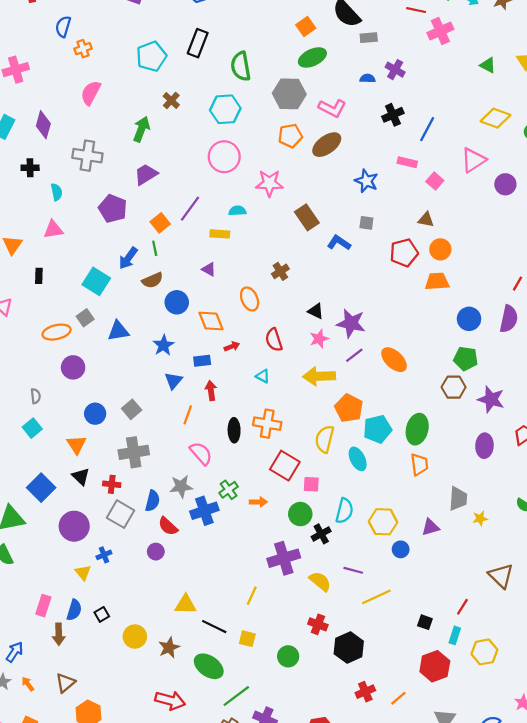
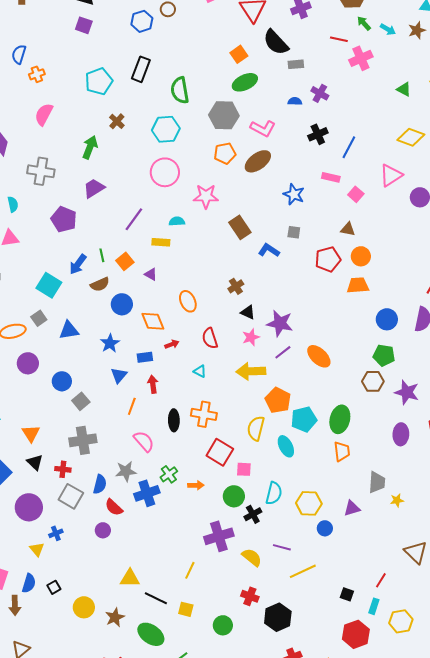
orange square: (160, 223) -> (125, 261), moved
brown cross: (280, 271) -> (236, 286), moved
blue circle: (95, 414) -> (62, 381), moved

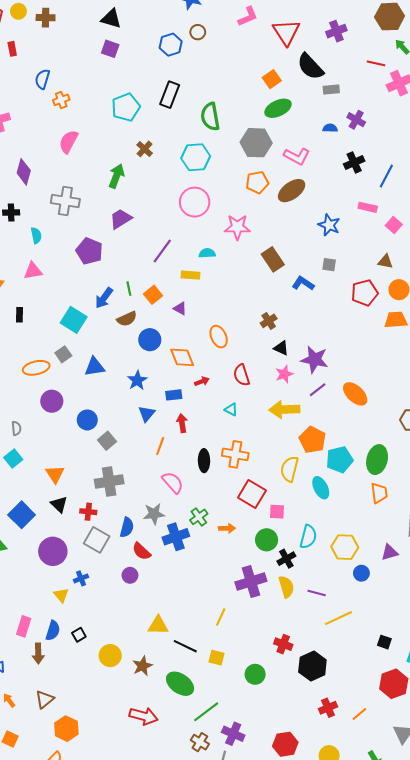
yellow semicircle: (252, 557) -> (286, 587), moved, turned 35

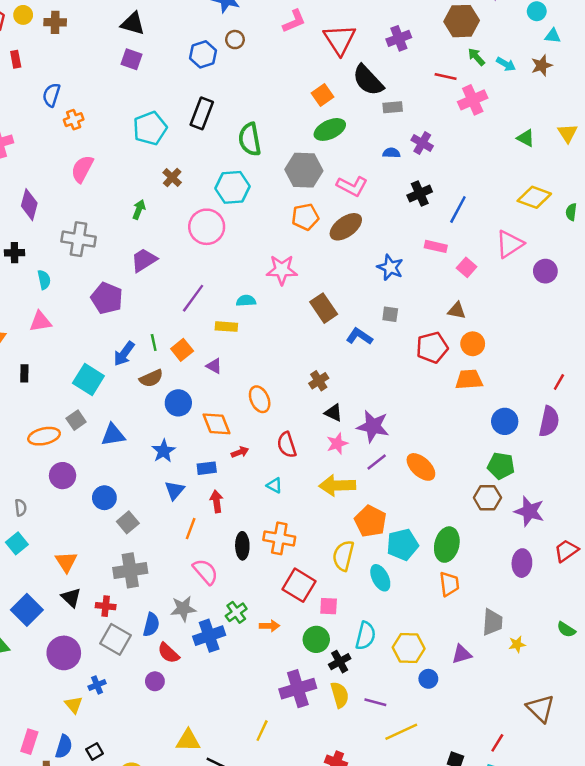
green arrow: (116, 176) -> (139, 210), size x0.7
pink circle: (195, 202) -> (207, 227), moved

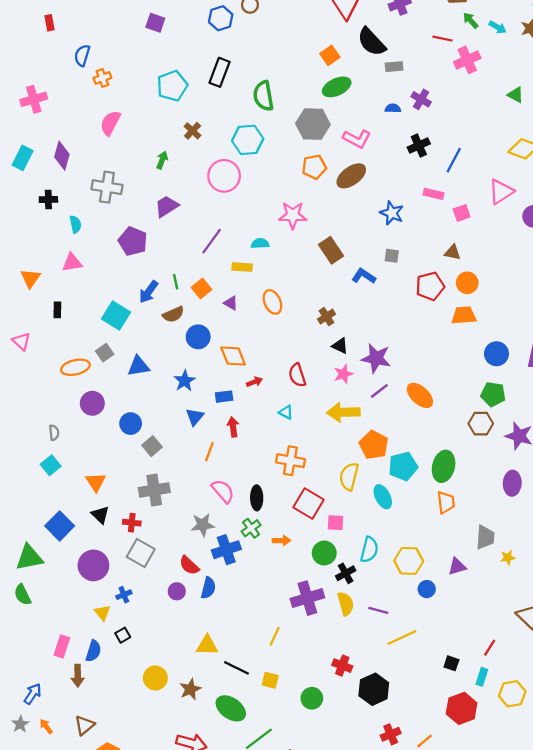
pink square: (467, 267) -> (462, 213), turned 30
orange ellipse: (260, 399) -> (272, 302), moved
black ellipse: (242, 546) -> (257, 498), moved
blue semicircle: (151, 625) -> (208, 588), moved
black square: (95, 751) -> (123, 635), moved

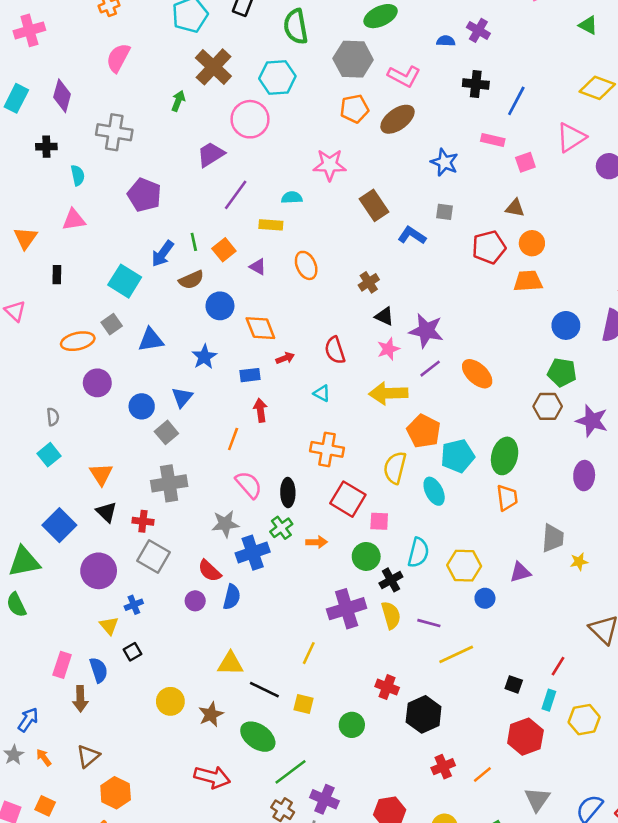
brown cross: (193, 131) -> (213, 67), size x1.8
black cross: (419, 145) -> (476, 84), turned 30
purple trapezoid: (167, 206) -> (211, 154), moved
blue triangle: (195, 417) -> (182, 397), moved
blue semicircle: (93, 651) -> (99, 670), turned -35

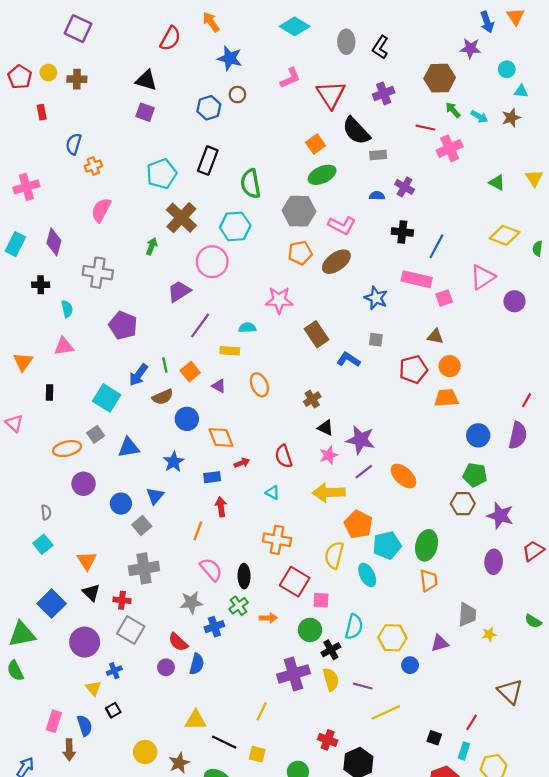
pink rectangle: (493, 140) -> (417, 279), size x1.5
blue cross: (253, 553) -> (214, 627), size x0.7

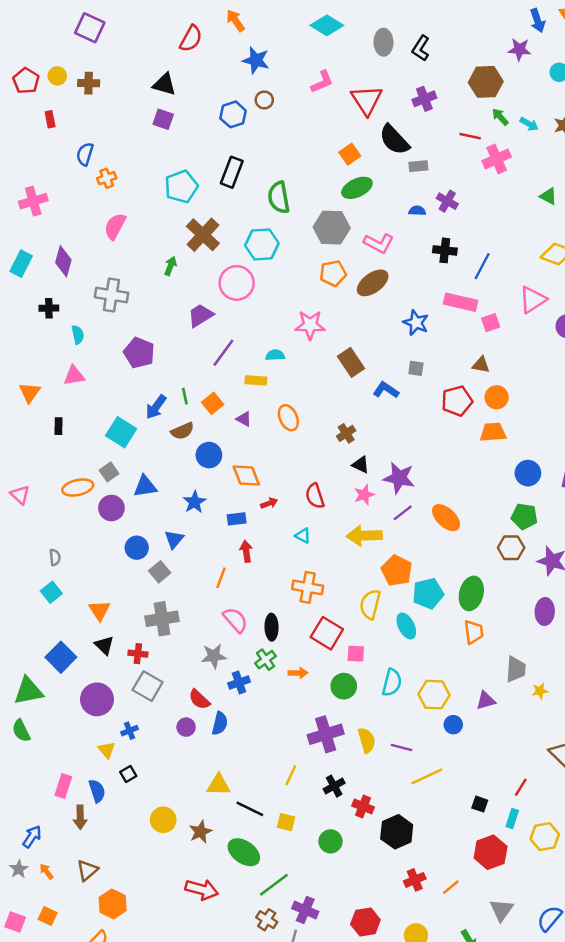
pink triangle: (14, 423) -> (20, 495), moved
purple circle: (84, 484) -> (111, 508), moved
black cross: (331, 650) -> (334, 786), moved

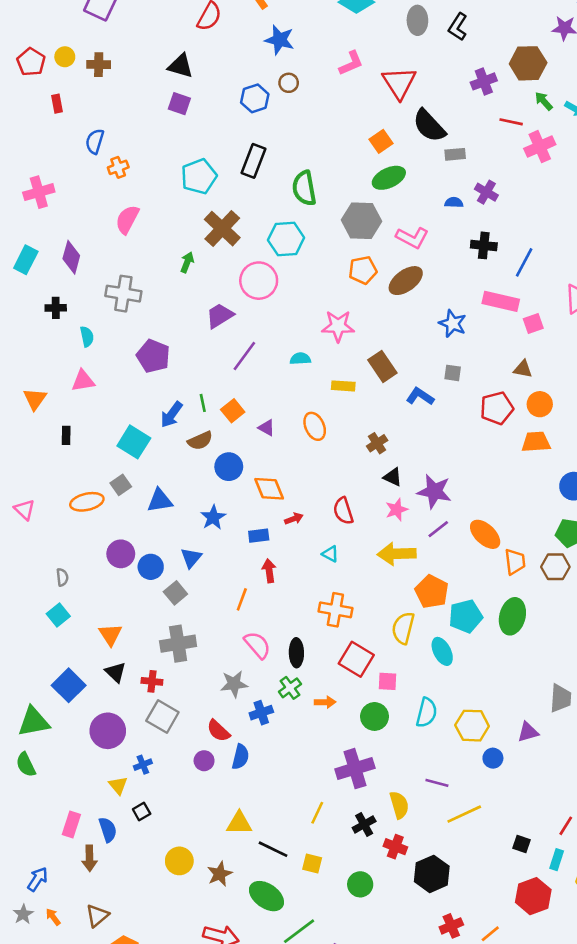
purple cross: (424, 99) -> (484, 81), moved
yellow rectangle: (256, 380) -> (343, 386), moved
purple circle: (111, 508) -> (121, 554), moved
orange trapezoid: (474, 632) -> (515, 562), moved
yellow semicircle: (367, 740) -> (399, 805), moved

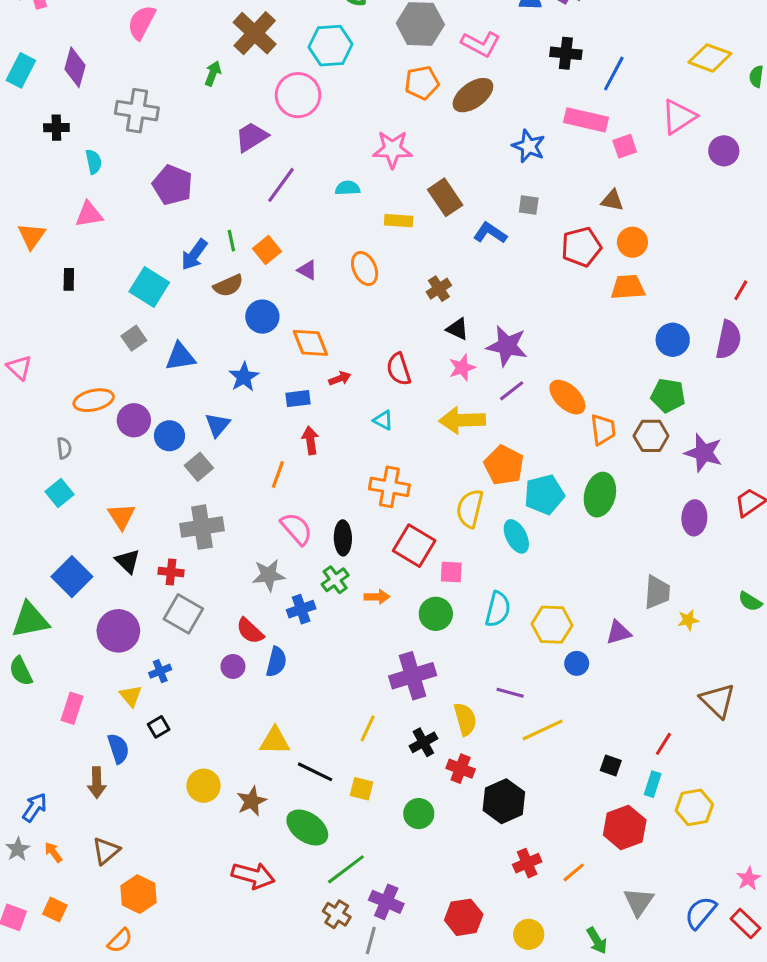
orange ellipse: (87, 502) -> (94, 400), moved
pink rectangle: (71, 824) -> (72, 708), moved

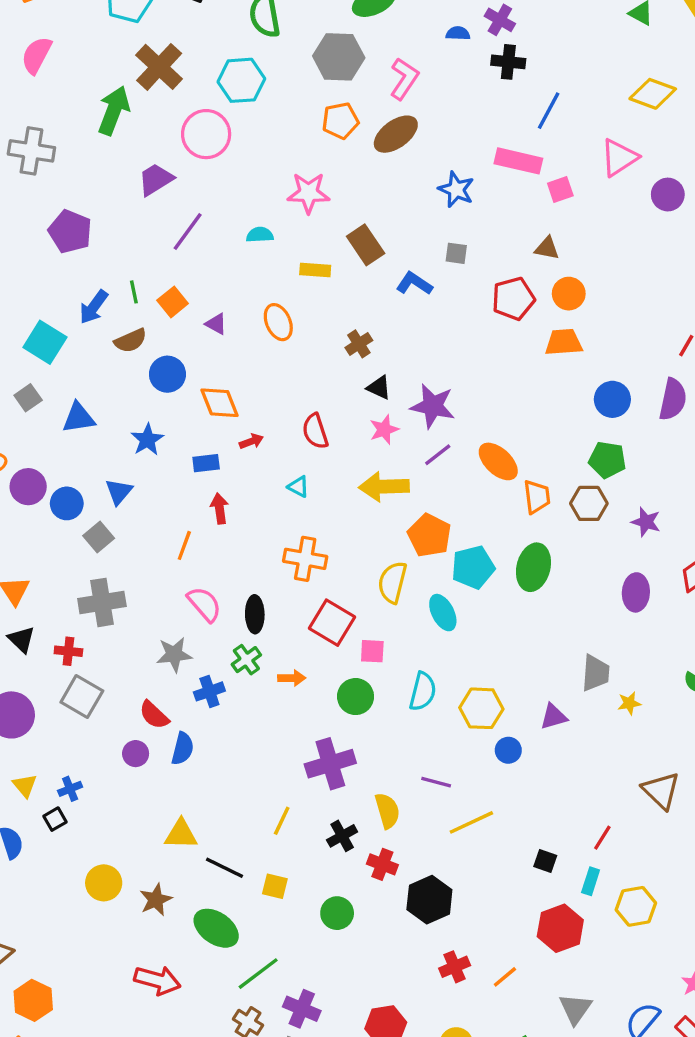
pink L-shape: (481, 44) -> (404, 79), turned -84
black cross: (566, 53) -> (508, 62), moved
green arrow: (213, 73) -> (114, 111), size x1.8
purple star: (704, 453) -> (646, 522), size x0.7
blue cross: (160, 671) -> (70, 789), moved

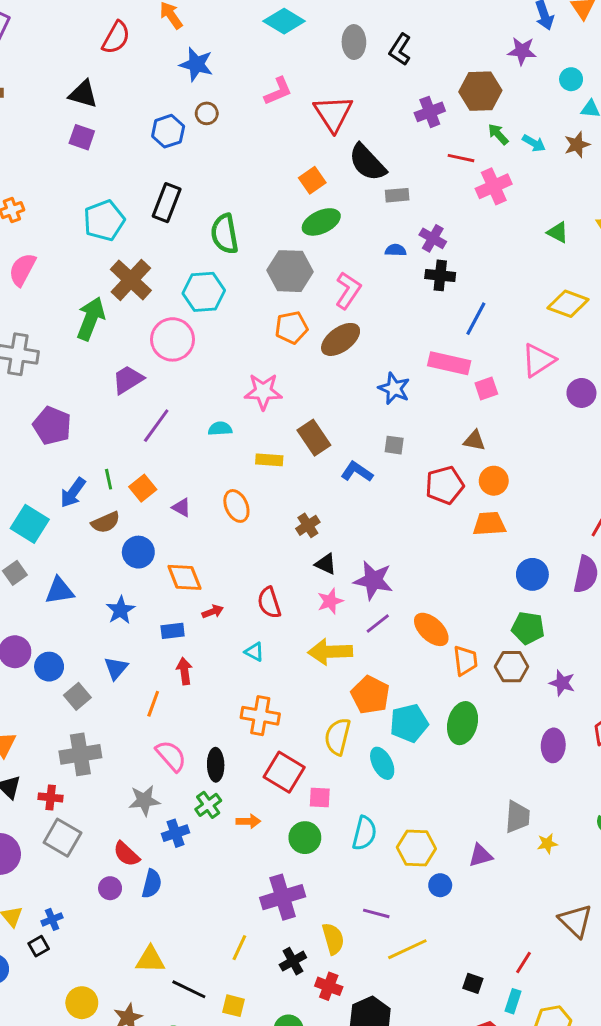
blue triangle: (119, 492) -> (116, 668), moved

